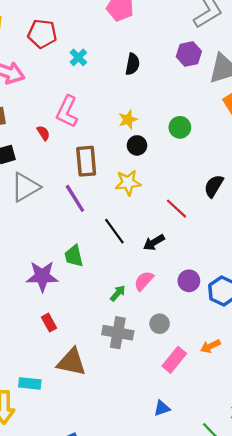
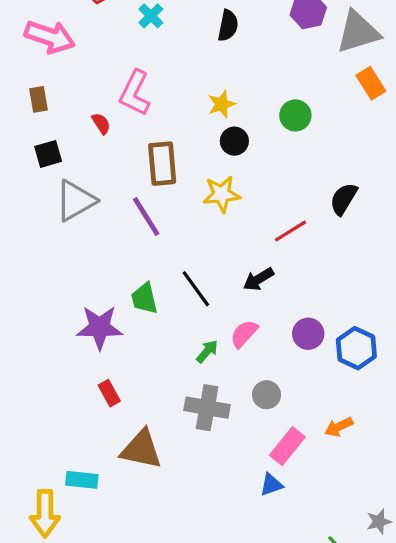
red line: (176, 209) -> (291, 231), turned -75
black line: (114, 231) -> (196, 289), moved
blue triangle: (162, 408) -> (271, 485), moved

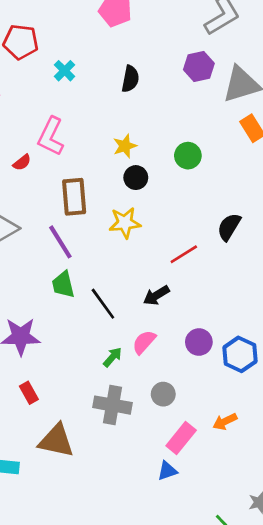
red semicircle: (101, 123) -> (22, 162), turned 84
green trapezoid: (144, 298) -> (63, 284), moved

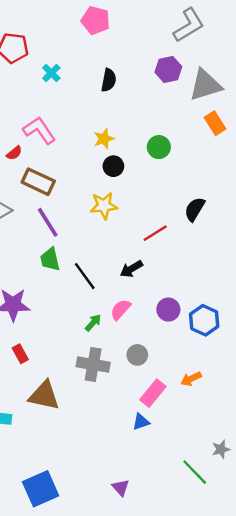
pink L-shape: (51, 136) -> (39, 130), turned 120
brown rectangle: (74, 197) -> (38, 182), moved, turned -60

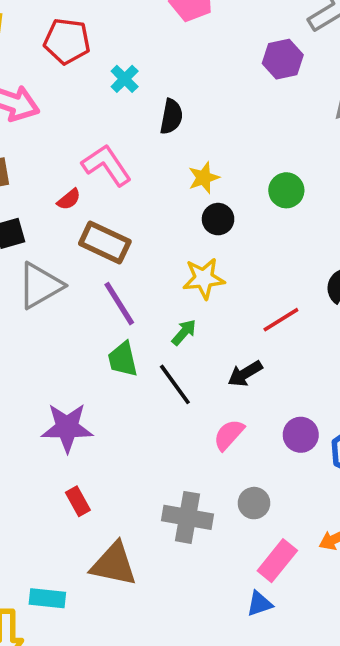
purple hexagon: (168, 69) -> (283, 59), moved
black semicircle: (109, 80) -> (171, 117), moved
green arrow: (93, 323) -> (184, 332), moved

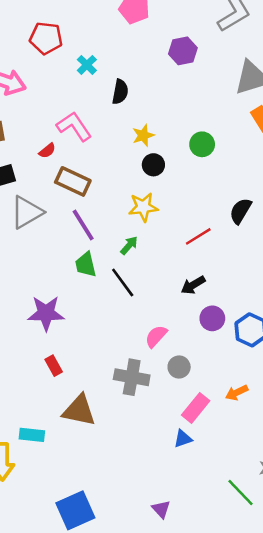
purple hexagon: (283, 59) -> (183, 51), moved
black arrow: (245, 374) -> (193, 285), moved
pink semicircle: (229, 435) -> (156, 336), moved

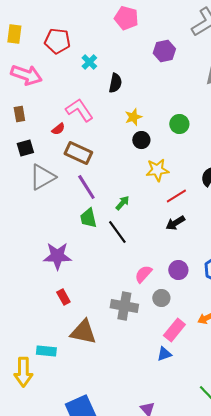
yellow star: (143, 207) -> (157, 170), moved
black arrow: (193, 285) -> (175, 223), moved
purple circle: (212, 318) -> (178, 270), moved

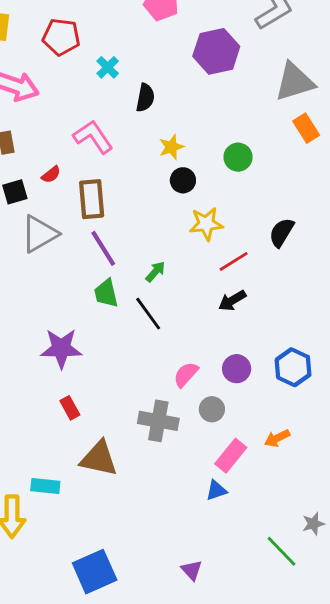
purple hexagon: (164, 51) -> (216, 51), size x1.4
red semicircle: (58, 129) -> (51, 175), moved
brown rectangle: (78, 153) -> (92, 199), turned 60

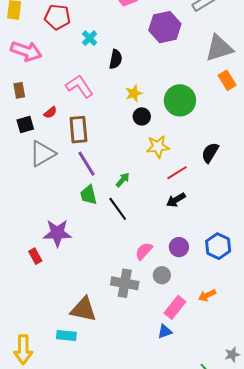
green circle: (238, 157) -> (180, 100), size x1.6
red rectangle: (70, 408) -> (35, 256), moved
cyan rectangle: (45, 486) -> (66, 335), moved

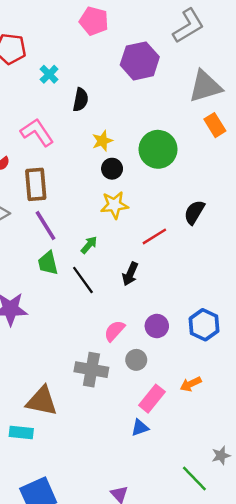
yellow star: (158, 147) -> (114, 205), moved
black arrow: (176, 200) -> (130, 274), moved, turned -36

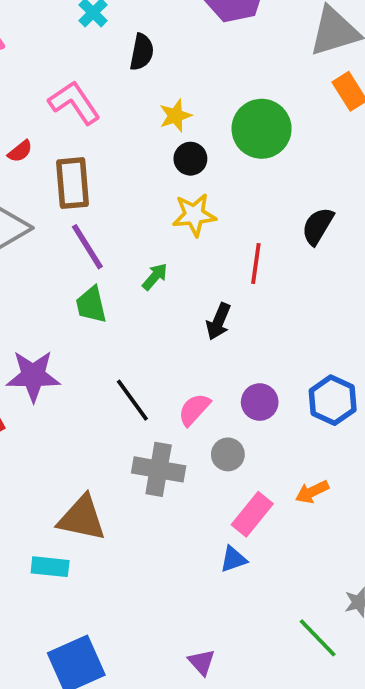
red line: (154, 236) -> (256, 264), turned -50
black line: (83, 280) -> (132, 400), moved

